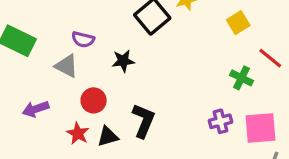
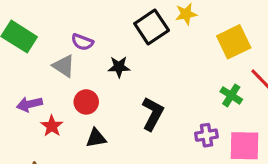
yellow square: (238, 23) -> (234, 42), size x1.5
black L-shape: (143, 121) -> (153, 114), moved
red star: (78, 133) -> (52, 126), moved

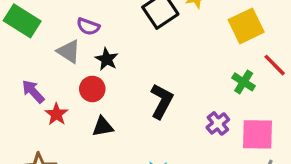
black star: (119, 67) -> (107, 59), moved, turned 30
purple arrow: (29, 104) -> (33, 91), turned 60
purple cross: (206, 135) -> (218, 123), turned -30

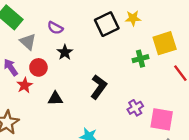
gray triangle: (69, 51) -> (28, 42), moved
green cross: (244, 82) -> (140, 59), moved, turned 35
red circle: (92, 89) -> (38, 67), moved

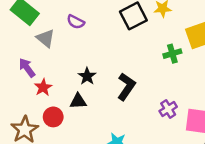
black star: (65, 52) -> (87, 76), moved
red circle: (38, 67) -> (53, 117), moved

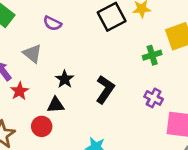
gray triangle: (45, 38) -> (32, 54), moved
purple cross: (168, 109) -> (154, 98), moved, turned -30
red circle: (53, 117) -> (42, 126), moved

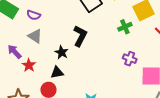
purple semicircle: (52, 23) -> (34, 15), moved
black L-shape: (105, 90) -> (80, 36), moved

